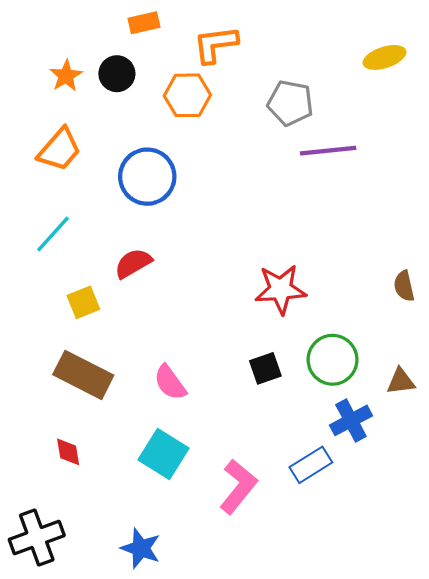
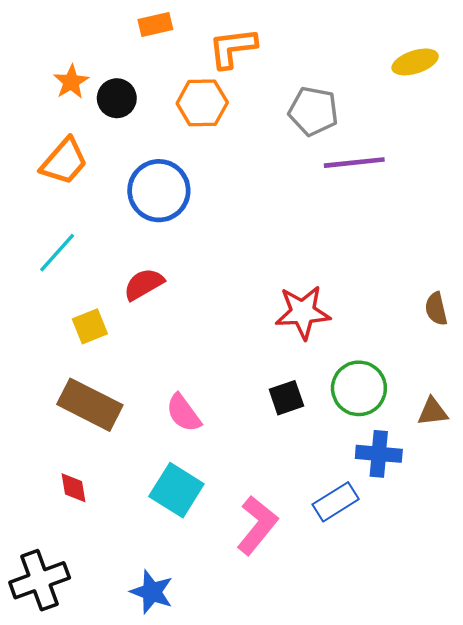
black circle: (117, 74) -> (117, 98), moved
blue cross: (351, 420) -> (379, 454), turned 33

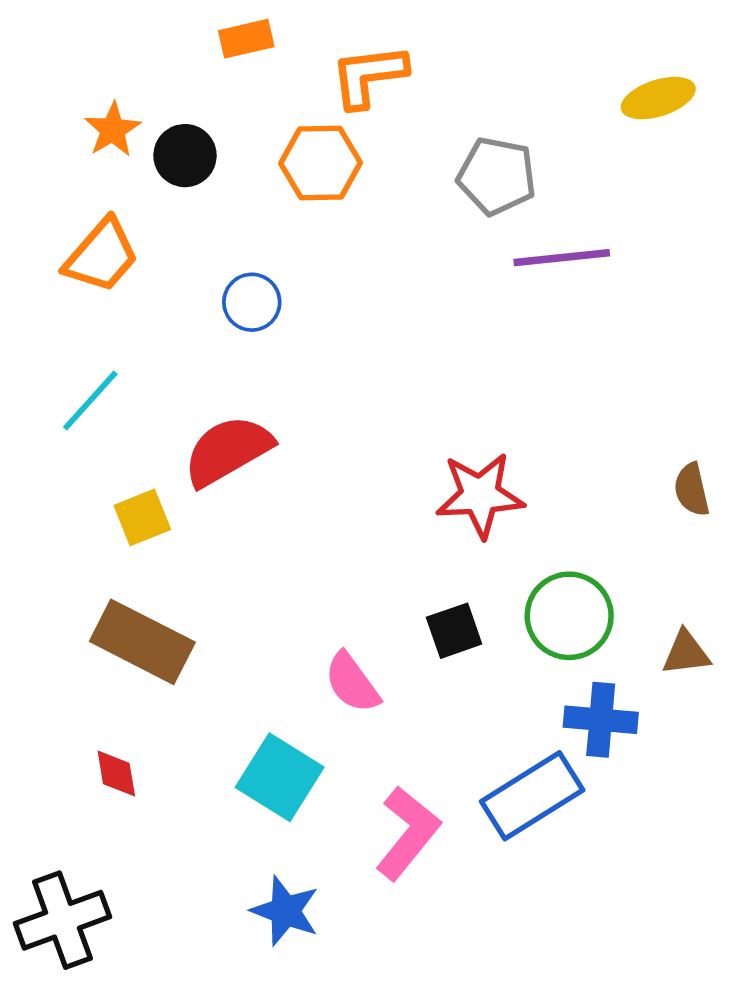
blue circle: (159, 191) -> (252, 302), size x0.6
red semicircle: (144, 284) -> (228, 451), size x1.4
pink semicircle: (183, 413) -> (352, 683), moved
blue rectangle: (336, 502) -> (532, 796), size x1.4
blue star: (152, 592) -> (285, 911), moved

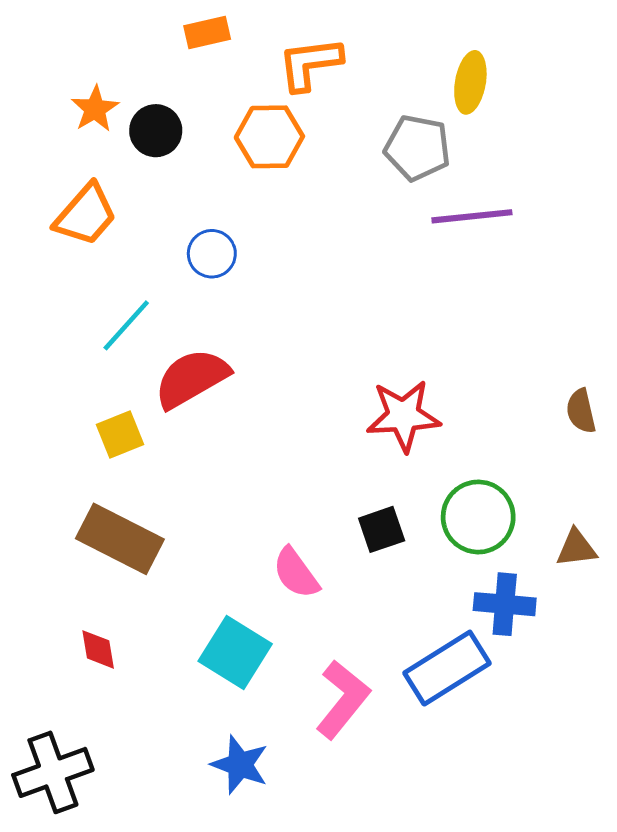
yellow ellipse: (658, 98) -> (470, 82), moved, turned -62
cyan line: (90, 401) -> (126, 325), moved

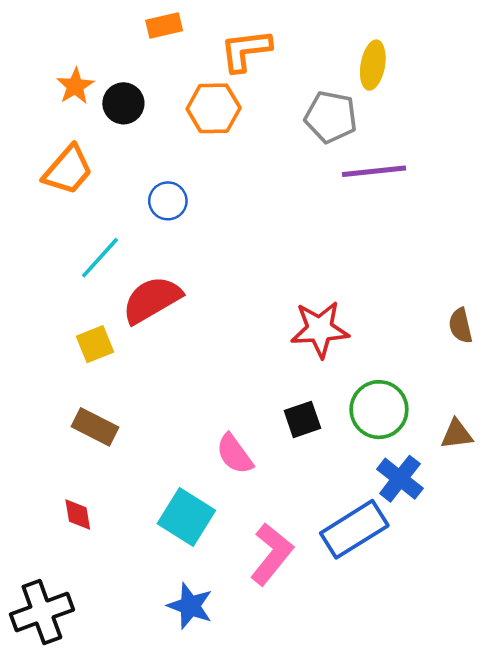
brown rectangle: (120, 539) -> (95, 427), size x0.7
blue cross: (505, 604) -> (400, 479), turned 33

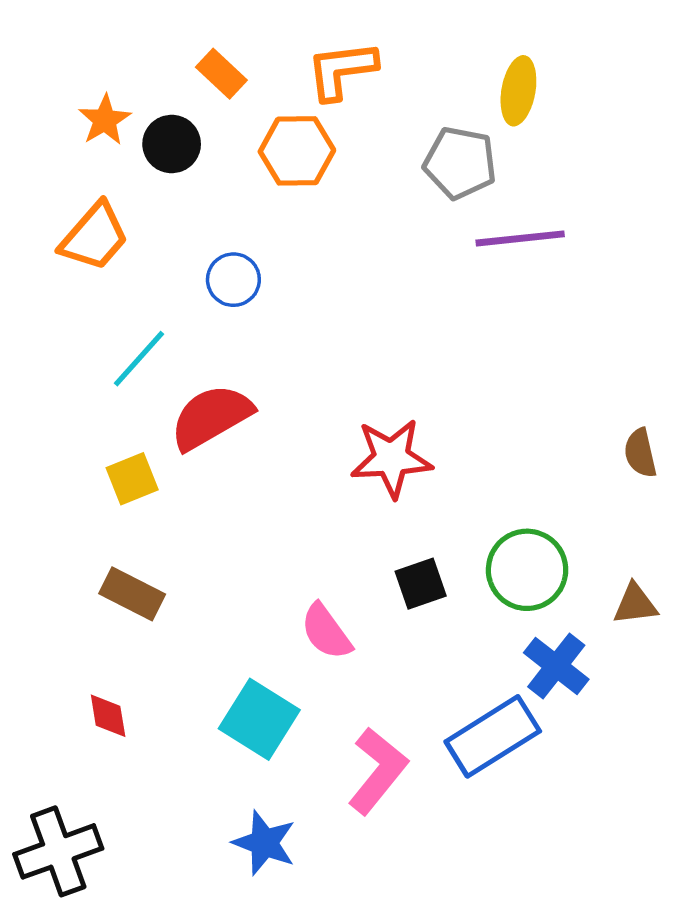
orange rectangle: (164, 26) -> (221, 74), moved, turned 56
red star: (320, 329) -> (391, 458), moved

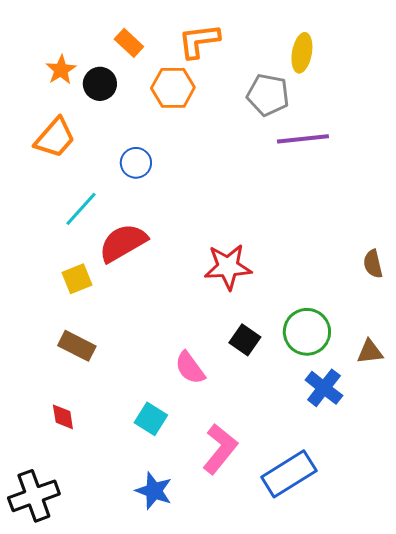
black square: (421, 584) -> (245, 340), turned -36
cyan square: (259, 719) -> (151, 419), size x0.7
blue rectangle: (493, 736) -> (289, 474), moved

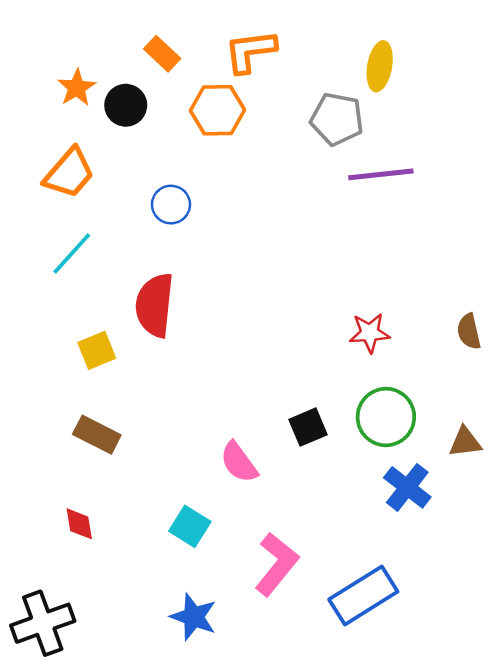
cyan line: (81, 209) -> (72, 254), moved
red semicircle: (123, 243) -> (155, 305), turned -54
red star: (228, 267) -> (370, 333), moved, size x0.7
black square: (245, 340) -> (308, 427), turned 32

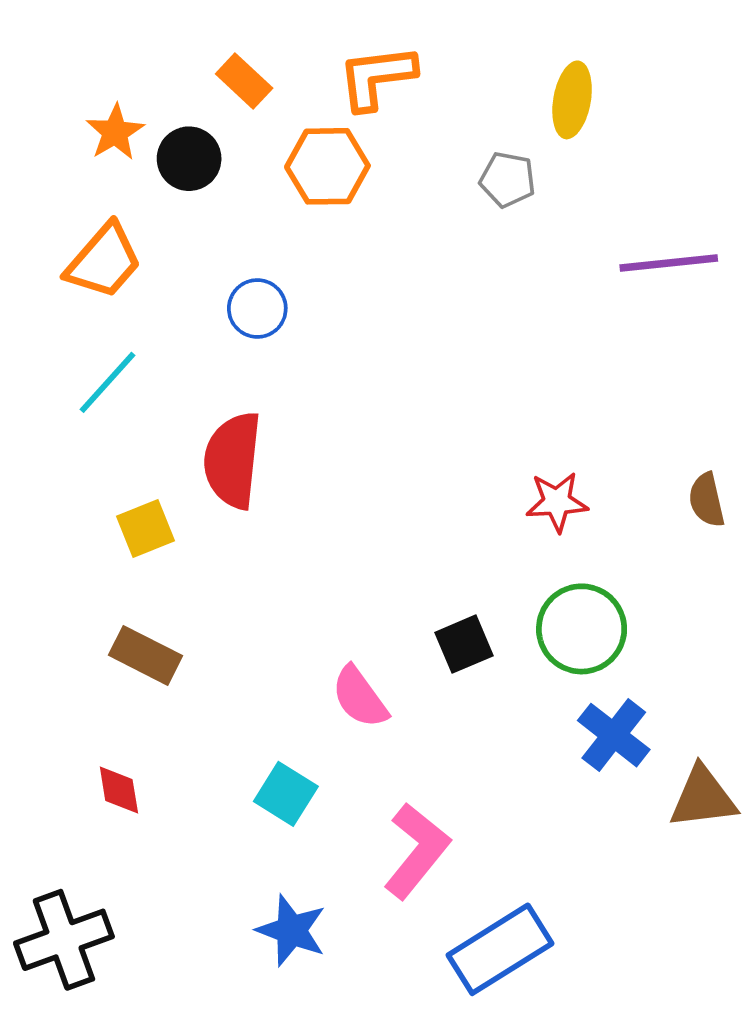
gray pentagon: (337, 119) -> (508, 180), size x0.7
purple line: (381, 174) -> (669, 263), moved
brown triangle: (465, 442) -> (703, 798), moved, size x1.4
blue rectangle: (363, 596) -> (500, 949), moved

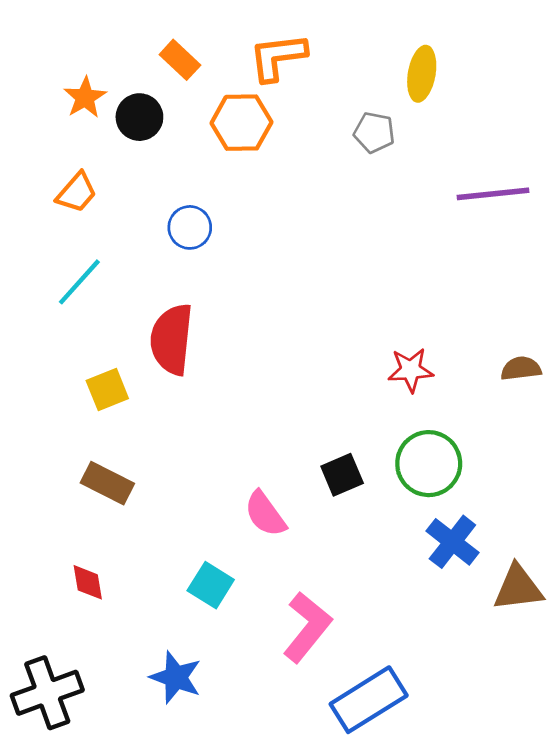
orange trapezoid: (104, 261) -> (77, 193), size x0.7
brown semicircle: (707, 500) -> (521, 369), turned 96
blue star: (291, 930) -> (176, 677), moved

